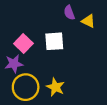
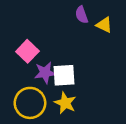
white square: (54, 41) -> (64, 75), moved
purple star: (14, 64) -> (45, 73), moved

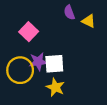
pink square: (27, 51) -> (29, 32), moved
yellow circle: (30, 103) -> (20, 70), moved

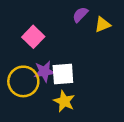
purple semicircle: (69, 12) -> (80, 15), turned 64
yellow triangle: (89, 21) -> (103, 24), turned -48

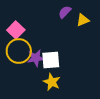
pink square: (33, 37) -> (16, 30), moved
yellow circle: (23, 81) -> (19, 51), moved

